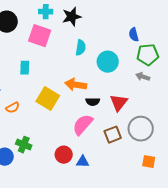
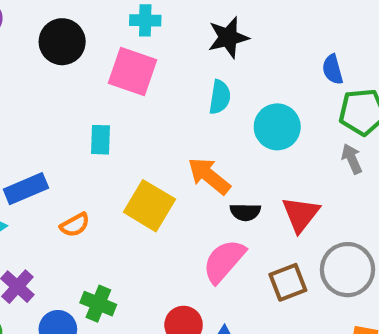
black star: (72, 17) -> (228, 37), moved
gray arrow: (143, 77) -> (352, 159), turned 48
orange arrow: (76, 85) -> (209, 176), turned 30

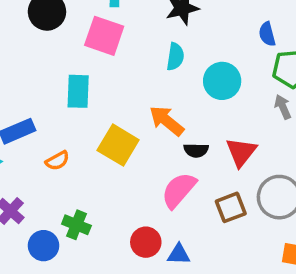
cyan rectangle: (100, 140) -> (78, 91), size x1.4

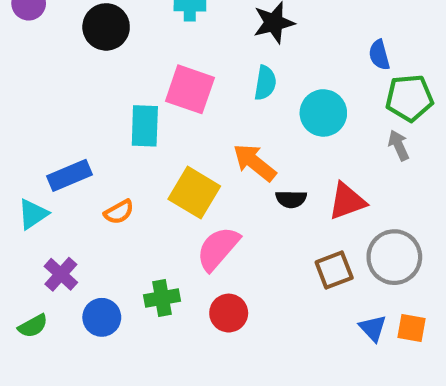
pink square: (104, 36) -> (190, 89), moved
red triangle: (241, 152) -> (347, 201), turned 32
pink semicircle: (179, 190) -> (218, 248), moved
green cross: (76, 225) -> (162, 298), moved, turned -32
blue triangle: (179, 254) -> (373, 328), moved, turned 45

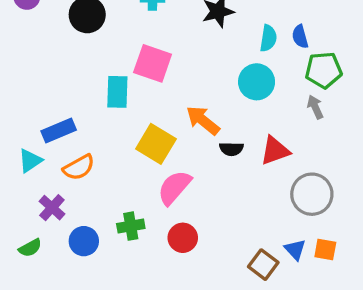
cyan semicircle: (265, 83) -> (268, 38), moved
orange semicircle: (119, 212) -> (79, 167), moved, size x1.4
brown square: (334, 270) -> (263, 265), moved, turned -32

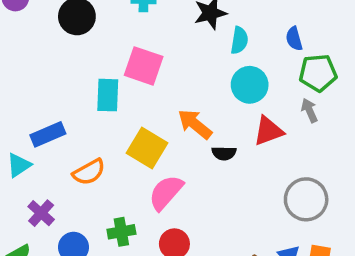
cyan semicircle: (268, 38) -> (239, 40), moved
red triangle: (275, 151) -> (268, 131), moved
orange semicircle: (79, 167) -> (89, 172), moved

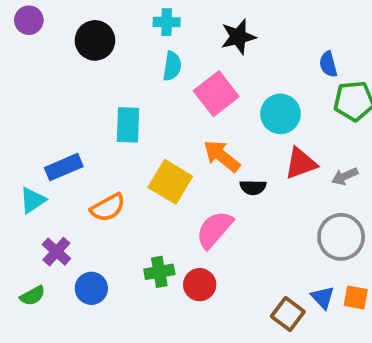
cyan semicircle: (239, 40) -> (172, 66), moved
pink square: (144, 66) -> (216, 94), moved, turned 33
gray arrow: (309, 110) -> (345, 176), moved, turned -90
pink semicircle: (166, 193) -> (214, 230), moved
green cross: (121, 232) -> (159, 272), moved

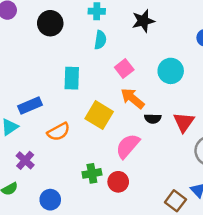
pink square: (216, 94) -> (124, 69), moved, size x0.7
red triangle: (301, 163) -> (184, 122), moved, turned -35
blue circle: (91, 288) -> (50, 200), moved

